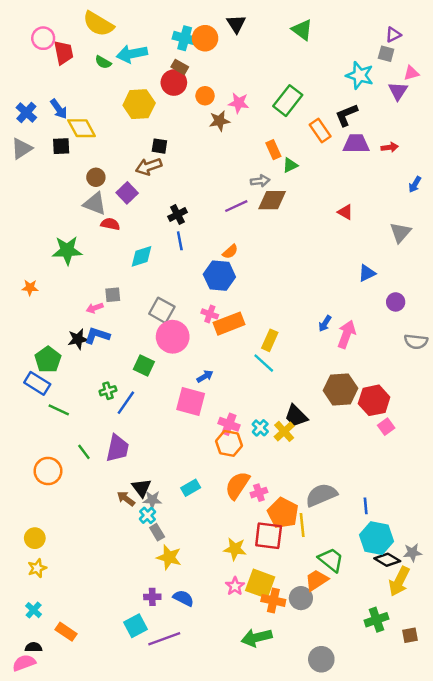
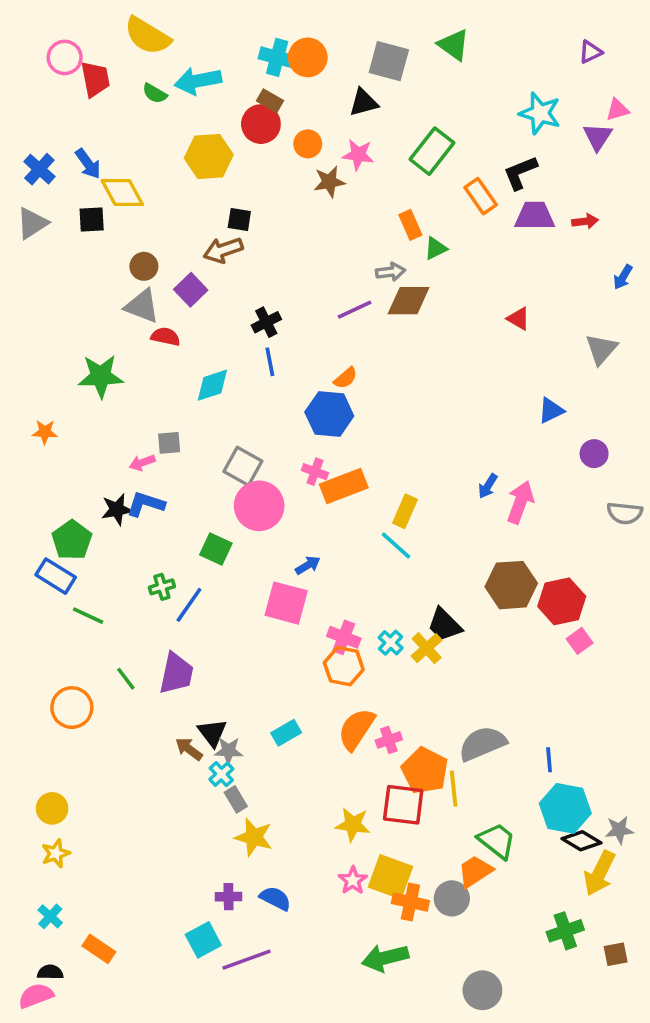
black triangle: (236, 24) -> (364, 102), moved, turned 48
gray square: (386, 54) -> (389, 61), moved, size x1.6

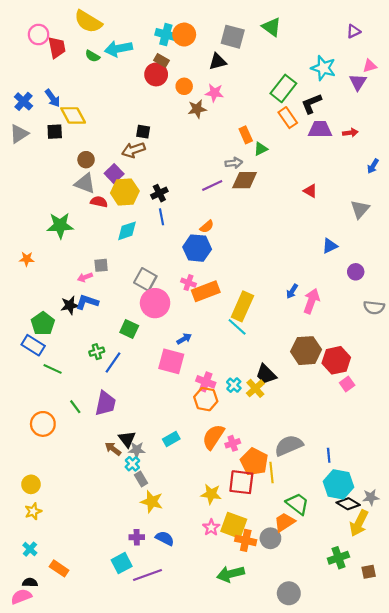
green rectangle: (432, 151) -> (283, 88), moved
yellow hexagon: (209, 156) -> (125, 192), moved
yellow rectangle: (405, 511) -> (242, 306), size x1.5

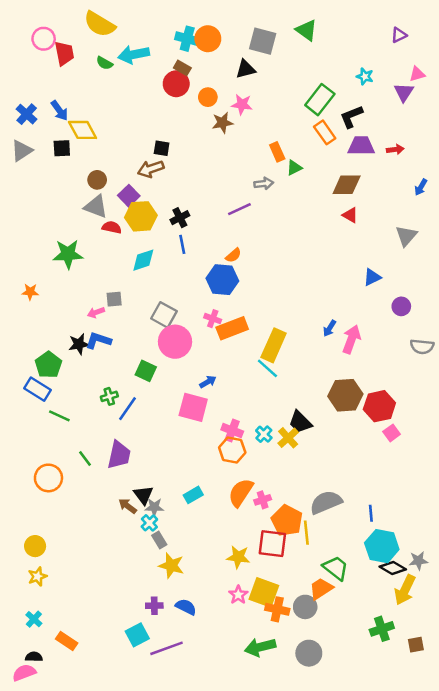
cyan star: (323, 68) -> (365, 76), size x0.6
brown diamond: (245, 180) -> (347, 185), moved
gray circle: (289, 593) -> (309, 653), moved

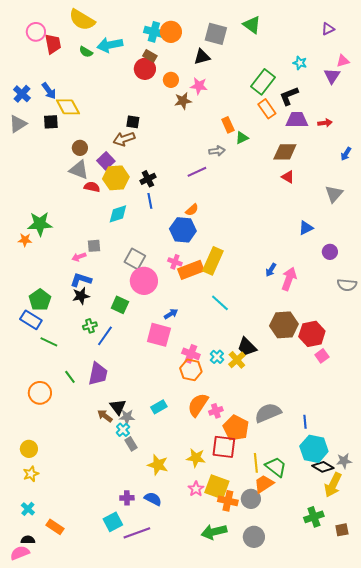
green star: (68, 254) -> (40, 224), moved
black star: (79, 344) -> (81, 296), moved
yellow rectangle: (274, 345) -> (213, 261), moved
yellow line: (306, 533) -> (256, 463), moved
yellow star: (171, 566) -> (158, 465), moved

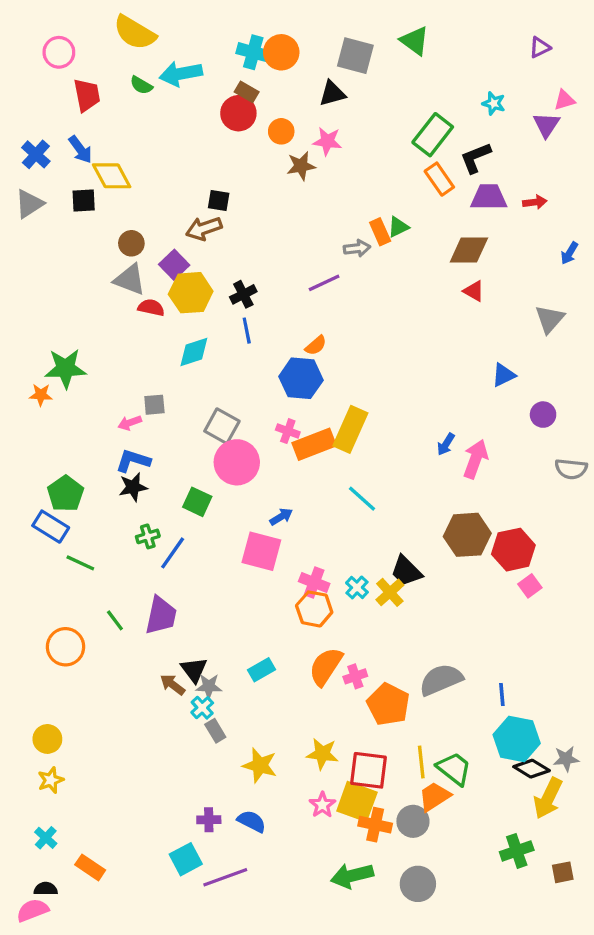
red trapezoid: (53, 44) -> (87, 95), moved
orange rectangle: (228, 125) -> (380, 232), moved
red square: (224, 447) -> (368, 770), moved

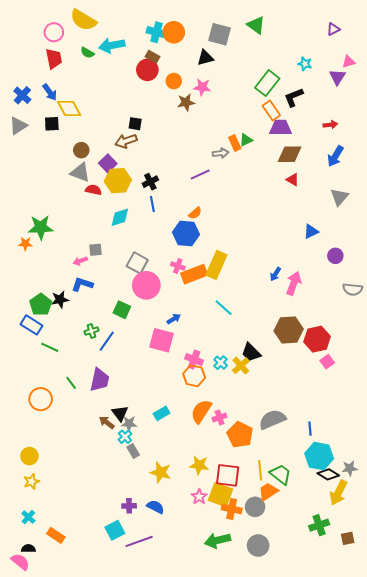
pink circle: (59, 52) -> (54, 32), moved
purple trapezoid: (489, 197) -> (280, 128), moved
blue arrow: (569, 253) -> (335, 156), moved, size x1.5
black star: (133, 487) -> (60, 300), moved
pink semicircle: (33, 910) -> (20, 562), turned 60

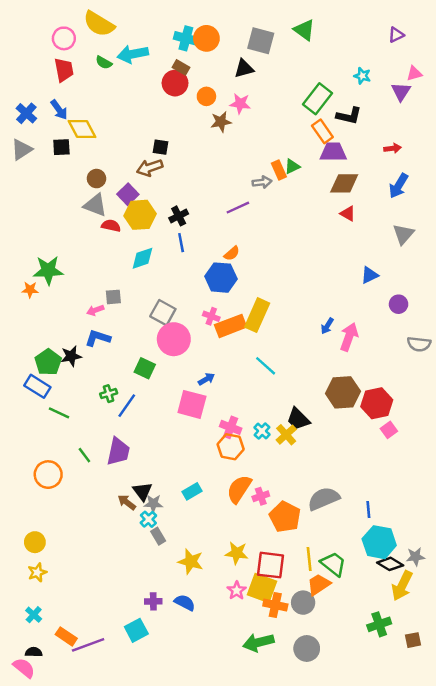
black L-shape: (294, 97) -> (349, 116), turned -145
purple line: (139, 541) -> (88, 645), moved

